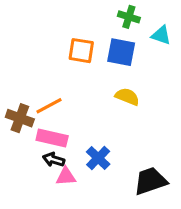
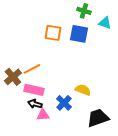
yellow semicircle: (127, 97) -> (83, 90), moved
brown cross: (20, 118) -> (13, 77), turned 30

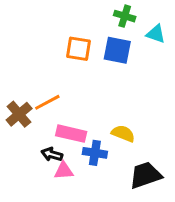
pink rectangle: (34, 90) -> (71, 134), moved
blue cross: (64, 103) -> (95, 153), turned -35

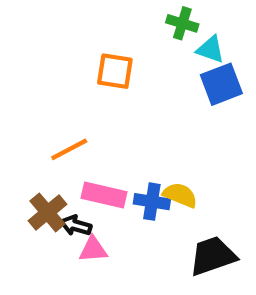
cyan triangle: (156, 34) -> (211, 49), moved
blue square: (117, 50) -> (221, 84), moved, turned -32
brown cross: (19, 114) -> (48, 212), moved
blue cross: (95, 153) -> (152, 202), moved

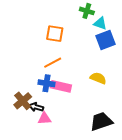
orange line: (69, 149) -> (53, 63), moved
pink rectangle: (104, 195) -> (61, 86), moved
yellow semicircle: (180, 195) -> (98, 78), moved
blue cross: (152, 202) -> (47, 83), moved

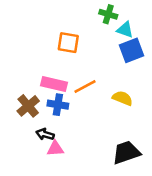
orange line: (53, 63) -> (85, 87), moved
pink rectangle: (61, 86) -> (54, 84), moved
brown cross: (23, 101) -> (28, 106), moved

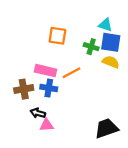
green cross: (108, 14) -> (91, 47), moved
blue square: (132, 50) -> (111, 42), turned 30
yellow semicircle: (122, 98) -> (111, 62), moved
brown cross: (28, 106) -> (24, 89), turned 30

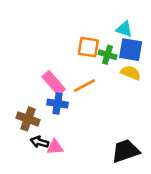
orange square: (57, 36) -> (88, 47), moved
pink rectangle: (45, 71) -> (54, 83), turned 36
brown cross: (24, 89) -> (28, 119), moved, turned 30
black arrow: (38, 113) -> (40, 142), moved

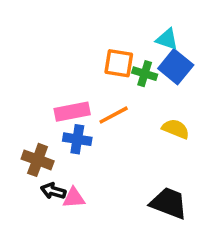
blue square: (131, 50) -> (176, 67), turned 30
yellow semicircle: (131, 73) -> (176, 129), moved
pink rectangle: (54, 83) -> (72, 112), turned -60
black trapezoid: (126, 151) -> (169, 203), turned 40

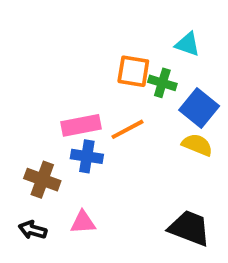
blue square: (176, 67) -> (199, 108), moved
black arrow: (53, 191) -> (33, 230), moved

